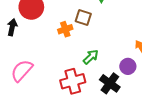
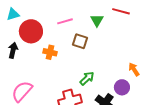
orange cross: (65, 29) -> (50, 52), moved, turned 32

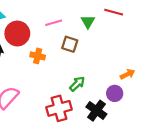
orange arrow: (134, 69) -> (127, 74), turned 96

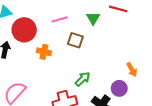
orange arrow: (127, 74) -> (132, 70), turned 88

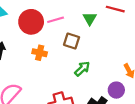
red circle: (24, 30) -> (31, 22), moved
green arrow: (83, 79) -> (82, 69), moved

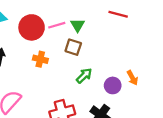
green triangle: (90, 19) -> (78, 25), moved
purple circle: (116, 90) -> (113, 85), moved

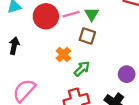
orange cross: (40, 59) -> (63, 55), moved, turned 32
green arrow: (84, 76) -> (82, 69), moved

